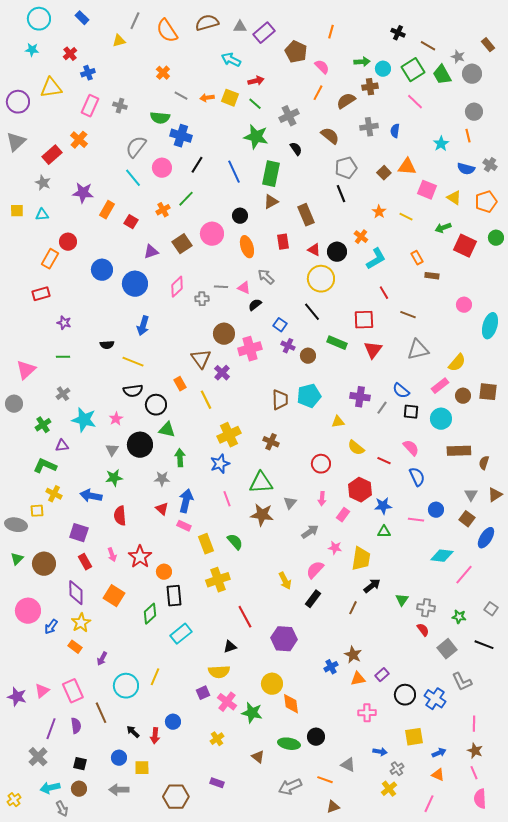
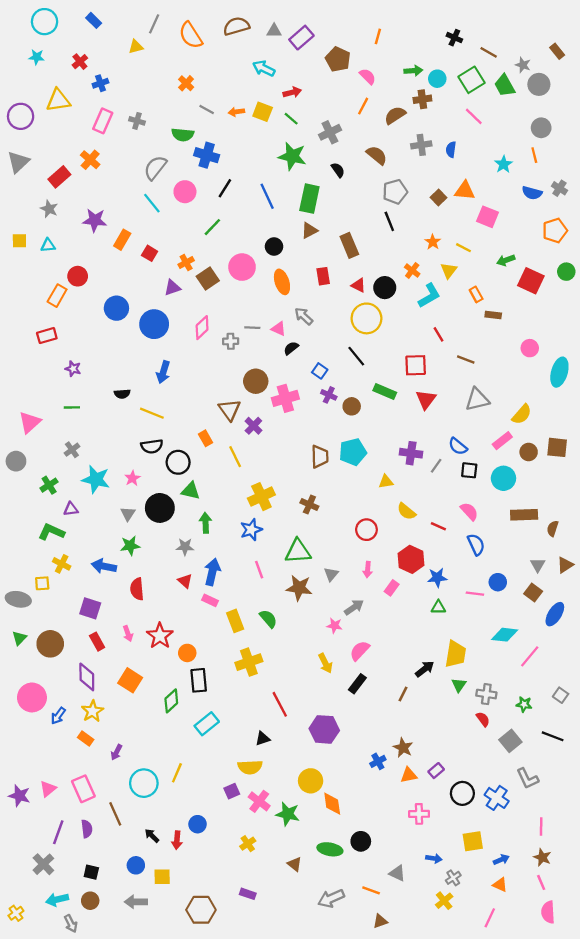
yellow triangle: (454, 198) -> (449, 270), moved, turned 35
orange cross: (163, 210) -> (186, 262), moved
pink star: (335, 548) -> (335, 626), moved
yellow trapezoid: (361, 559) -> (456, 654), moved

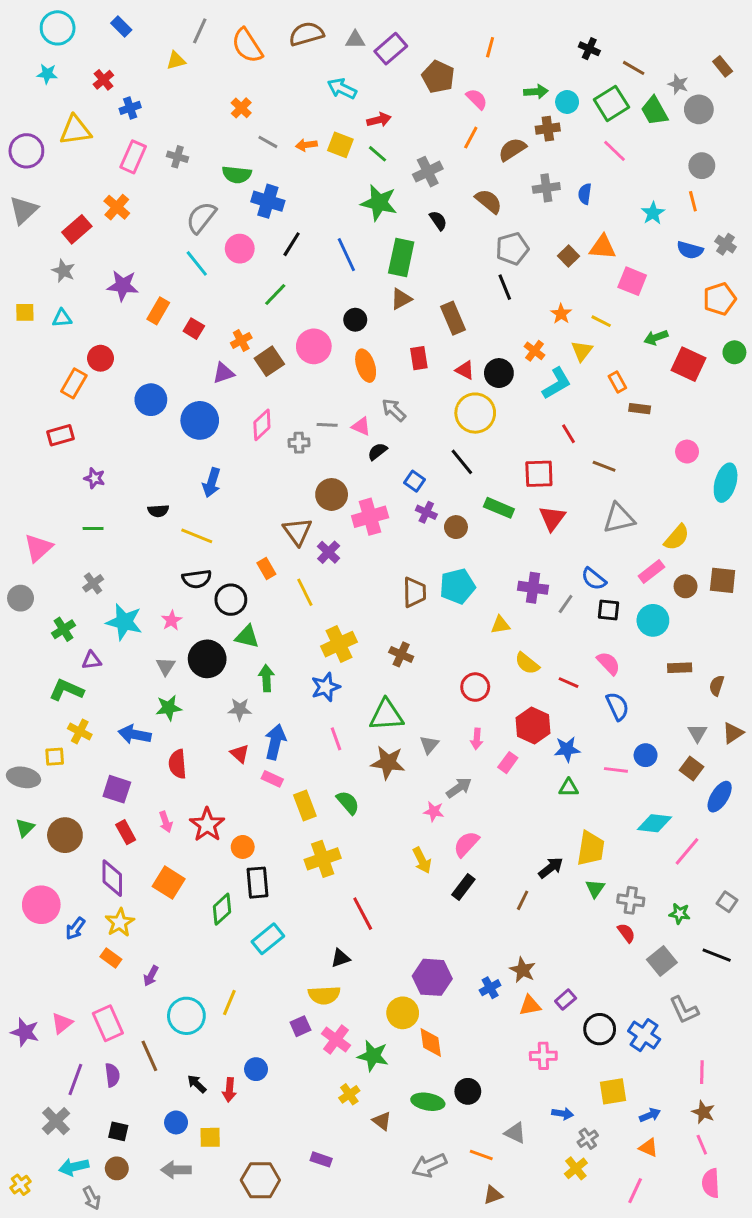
brown rectangle: (524, 515) -> (680, 668), size x0.7
purple hexagon: (324, 729) -> (432, 977), moved
yellow cross: (248, 844) -> (349, 1094), moved

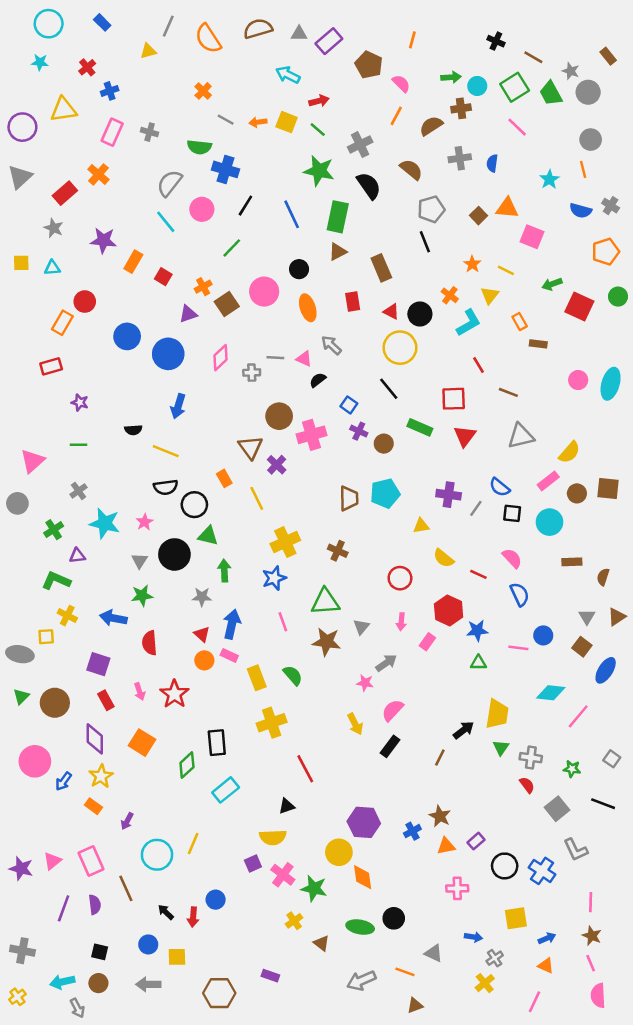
black semicircle: (438, 220) -> (369, 186), size x1.6
cyan ellipse: (726, 483) -> (611, 384), moved
orange circle: (243, 847) -> (204, 660), moved
gray cross: (56, 1121) -> (22, 951), moved, turned -35

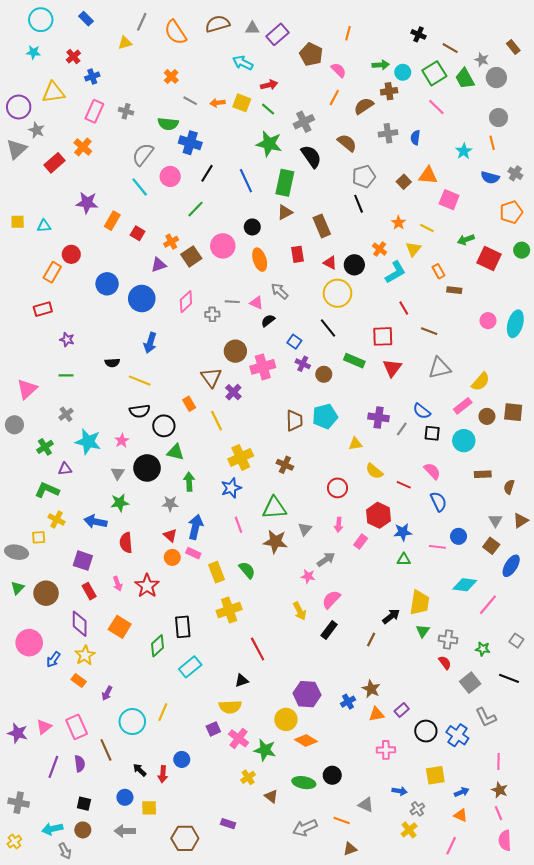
gray star: (54, 228) -> (37, 130), moved
orange diamond: (363, 877) -> (306, 740), turned -50

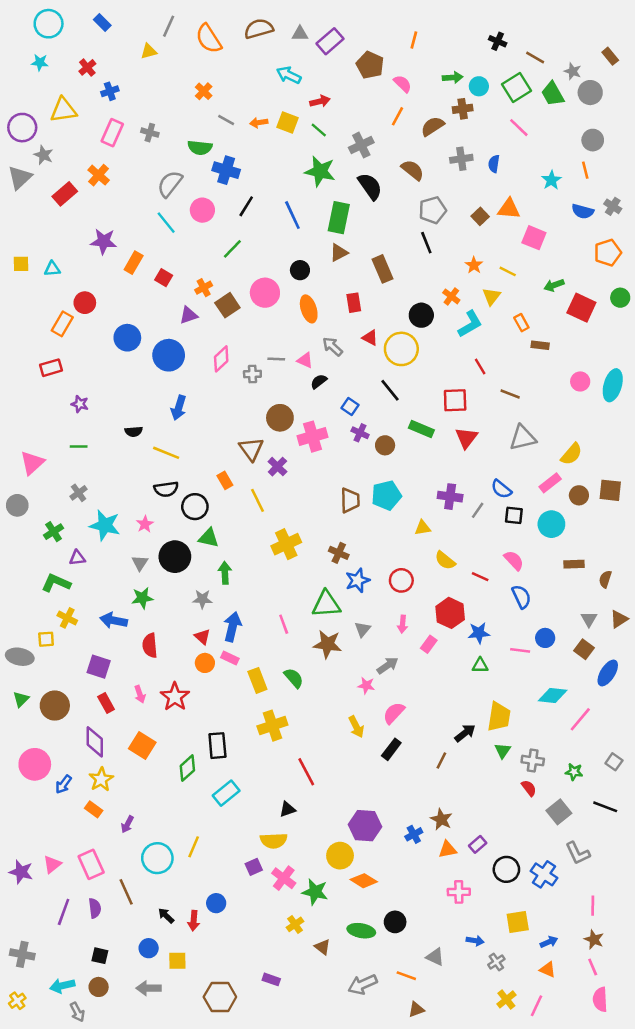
red triangle: (330, 263) -> (370, 338), moved
blue star: (231, 488) -> (358, 580), moved
yellow cross: (409, 830) -> (506, 999), moved

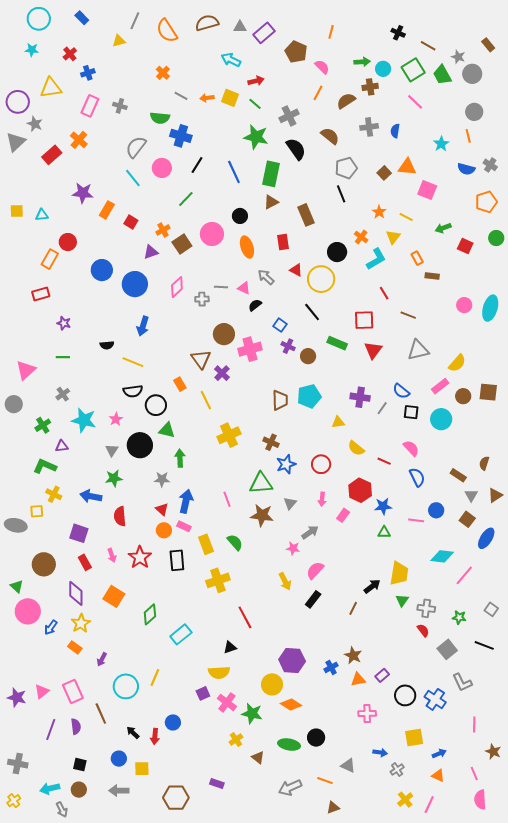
red square: (581, 308) -> (465, 246), size x0.7
brown rectangle: (574, 564) -> (458, 475), moved, turned 35
green triangle: (21, 699) -> (17, 586), moved, turned -32
black rectangle: (217, 746) -> (177, 560), moved
brown star: (594, 939) -> (493, 752), moved

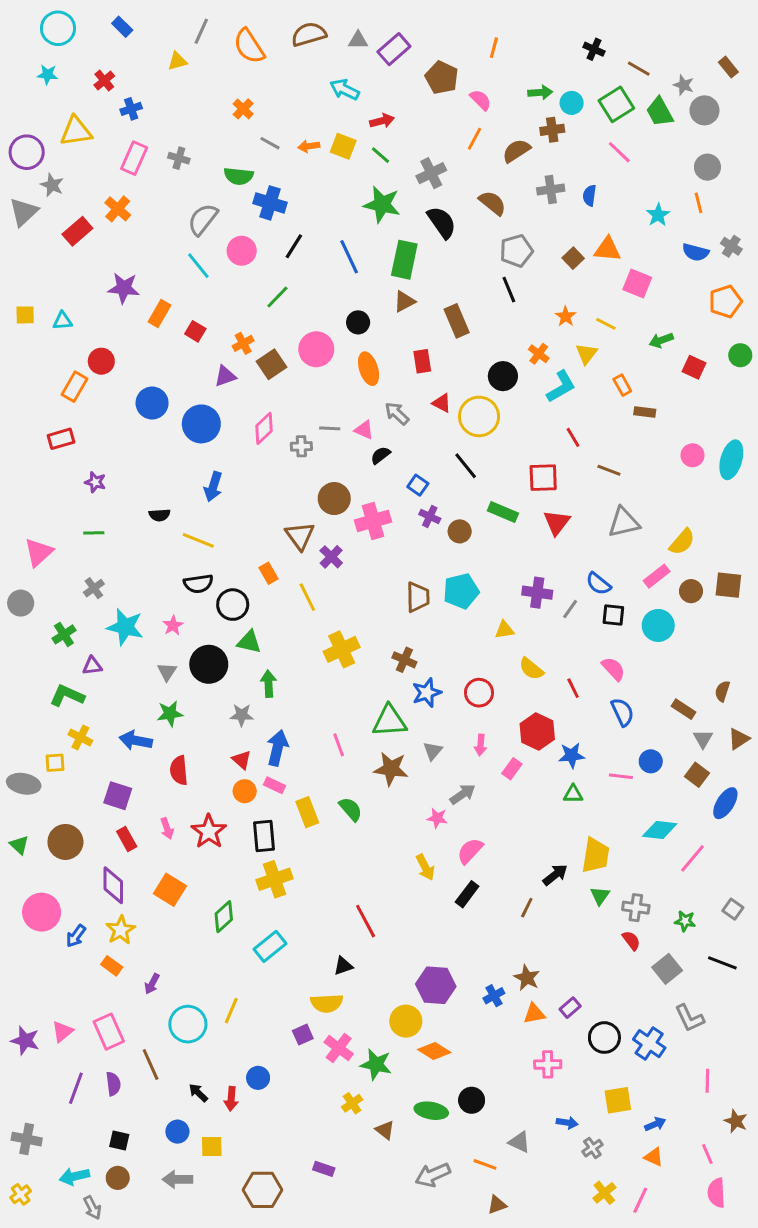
red line: (384, 461) -> (573, 688), turned 40
yellow cross: (218, 580) -> (274, 879), moved
green triangle: (17, 586) -> (19, 845), moved

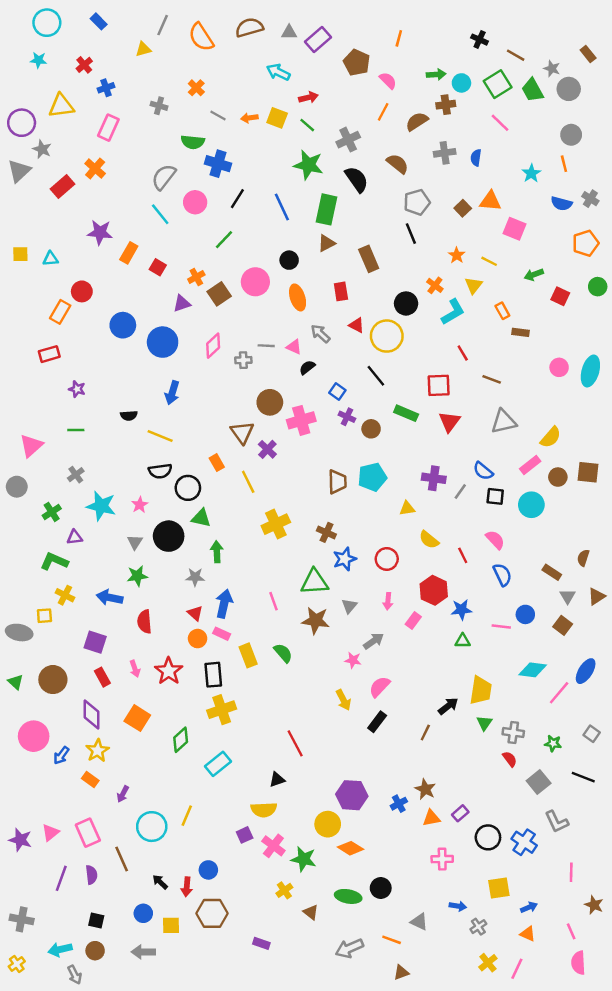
gray cross: (179, 158) -> (159, 106), moved
blue ellipse: (725, 803) -> (586, 671), moved
brown hexagon: (263, 1190) -> (212, 913), moved

